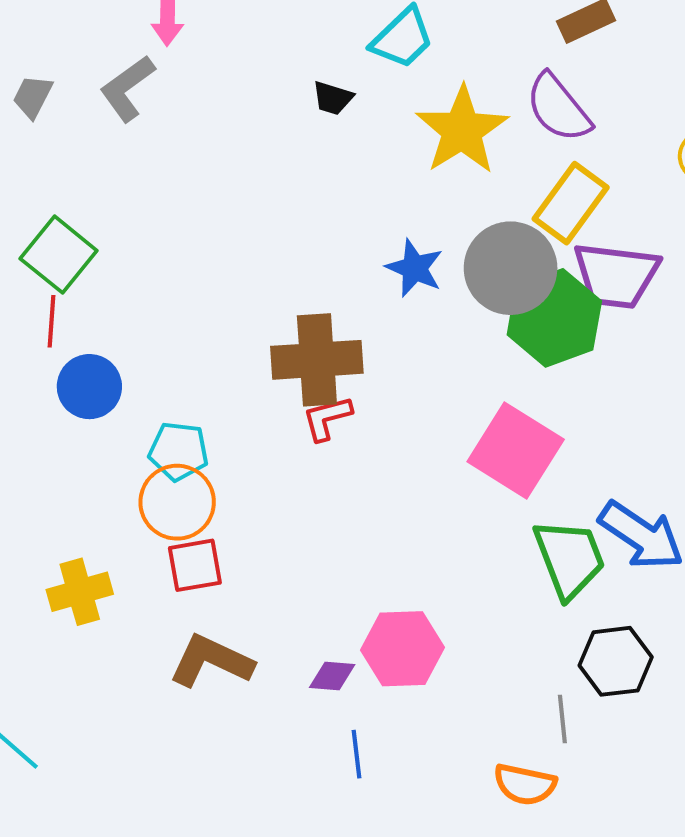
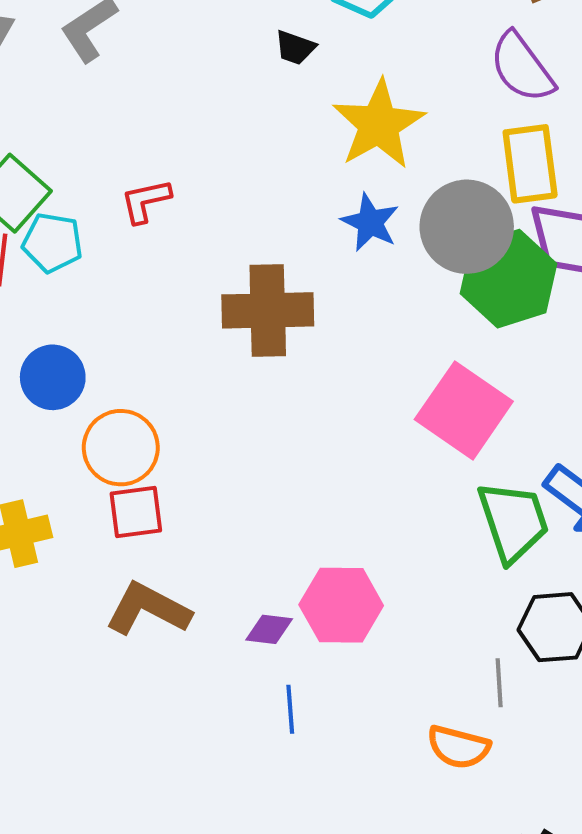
yellow star: (462, 130) -> (379, 124), moved
yellow rectangle: (571, 203) -> (530, 164), turned -46
blue circle: (89, 387) -> (53, 377), moved
red L-shape: (327, 418) -> (146, 201), moved
cyan pentagon: (178, 451) -> (52, 243), moved

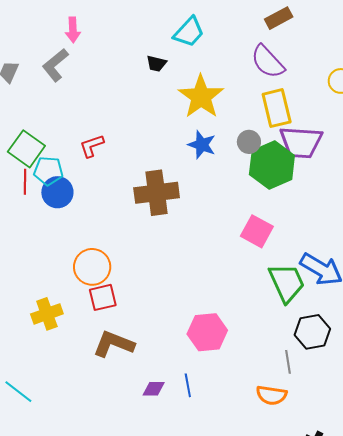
gray circle: (467, 227) -> (249, 142), size x0.5
blue circle: (53, 377) -> (57, 192), moved
pink square: (464, 410) -> (257, 231), size x0.7
purple diamond: (269, 629) -> (154, 389), moved

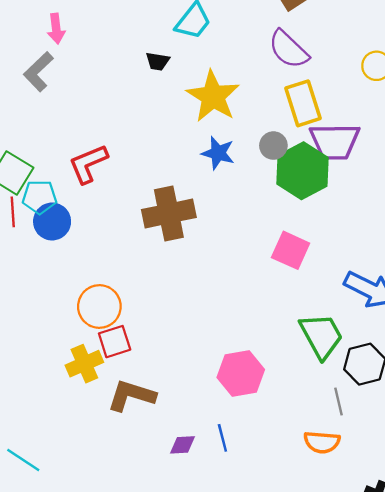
red L-shape: (92, 146) -> (88, 164), size x1.4
green trapezoid: (287, 283) -> (321, 336), moved
yellow cross: (47, 314) -> (84, 364), moved

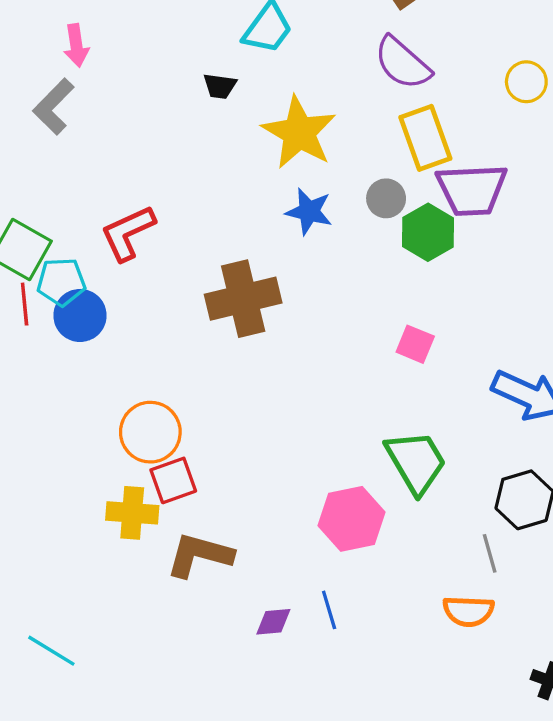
green hexagon: (303, 171) -> (428, 232), size x0.7
pink square: (291, 250) -> (415, 344), size x0.7
green trapezoid: (321, 336) -> (416, 462), moved
yellow cross: (84, 364) -> (132, 513), turned 30

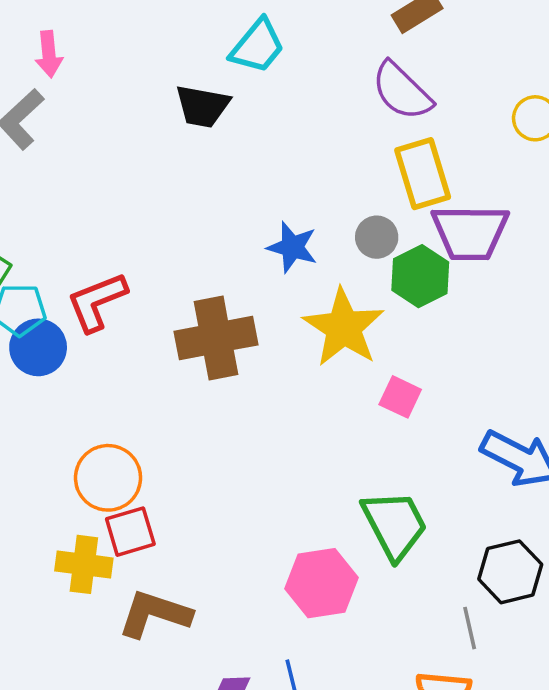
black trapezoid: (220, 86) -> (202, 106), size x1.5
yellow star: (299, 133) -> (344, 327), moved
red L-shape: (128, 233) -> (97, 302), moved

